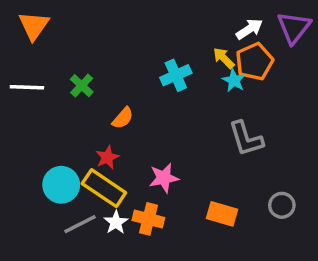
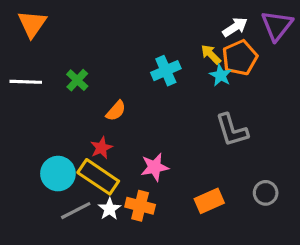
orange rectangle: (222, 214) -> (209, 201), turned -40

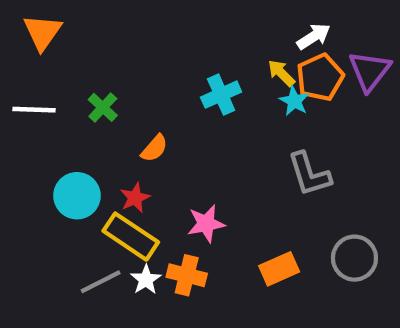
purple triangle: (277, 25) -> (370, 71), moved
cyan circle: (58, 174) -> (77, 196), moved
gray circle: (266, 193) -> (354, 258), size x1.4

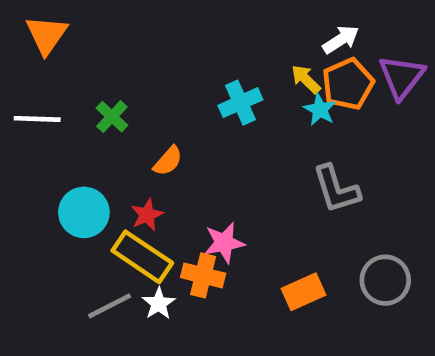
orange cross: (187, 275) -> (203, 275), moved

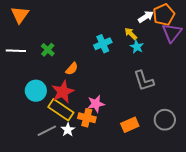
orange pentagon: (348, 84) -> (164, 15), moved
red star: (147, 215) -> (63, 92), size x1.6

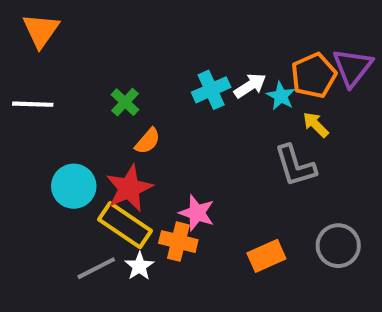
orange pentagon: (164, 15) -> (314, 75), moved
white arrow: (146, 17) -> (250, 86), moved
yellow arrow: (131, 34) -> (316, 125), moved
green cross: (48, 50) -> (125, 102), moved
pink star: (96, 104) -> (197, 213), turned 30

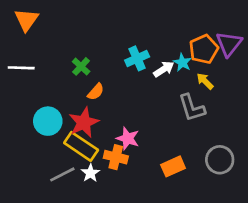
white arrow: (250, 86) -> (164, 69), moved

